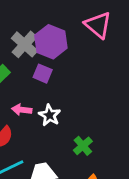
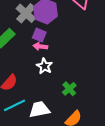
pink arrow: (22, 110) -> (40, 46), moved

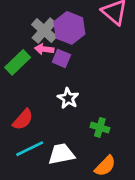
pink arrow: (40, 46) -> (44, 49), moved
green cross: (69, 89) -> (100, 127), turned -32

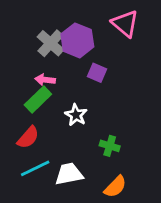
pink arrow: (44, 49) -> (45, 80), moved
purple square: (61, 58) -> (97, 73), moved
green rectangle: (18, 62) -> (38, 99), moved

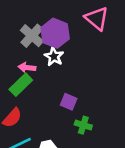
purple square: (97, 73) -> (69, 102), moved
white star: (76, 115) -> (54, 57), moved

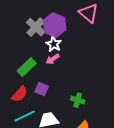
pink arrow: (27, 68) -> (53, 59), moved, turned -40
purple square: (69, 102) -> (42, 89), moved

